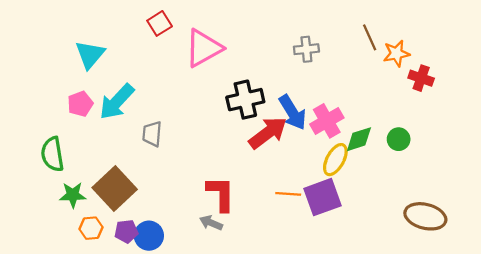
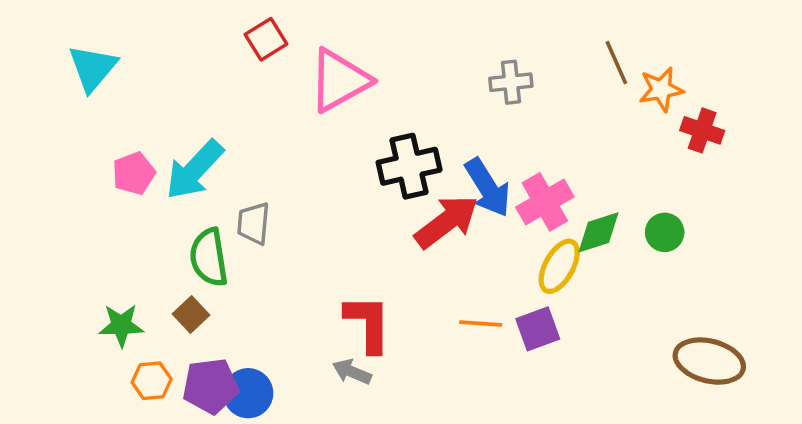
cyan triangle: (90, 55) -> (93, 68), moved
green semicircle: (52, 154) -> (209, 257), moved
brown square: (115, 188) -> (191, 315), size x0.5
purple square: (322, 197) -> (538, 329), size x0.7
purple pentagon: (126, 231) -> (211, 386), size x1.4

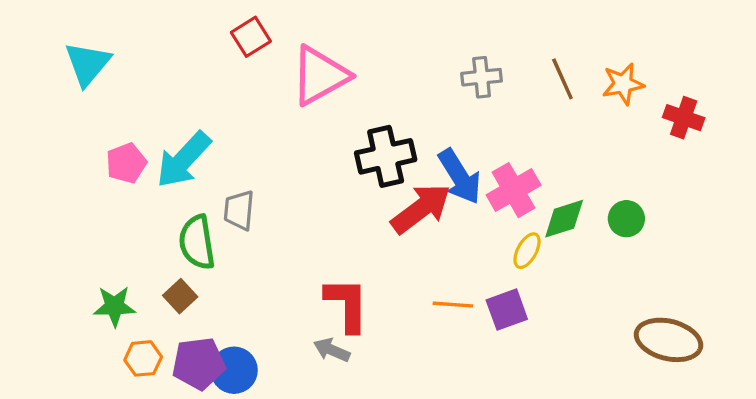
brown line: (616, 63) -> (562, 79), moved
red cross: (702, 130) -> (684, 118), moved
yellow ellipse: (559, 266) -> (527, 251), size x0.7

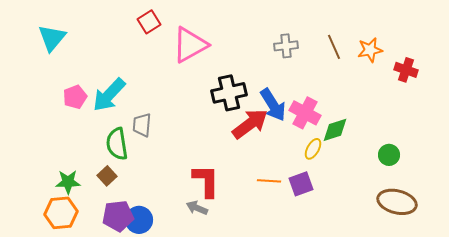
pink cross: (514, 190) -> (305, 113), turned -32
green circle: (626, 219) -> (389, 155), moved
orange hexagon: (143, 358) -> (61, 213), moved, size x1.5

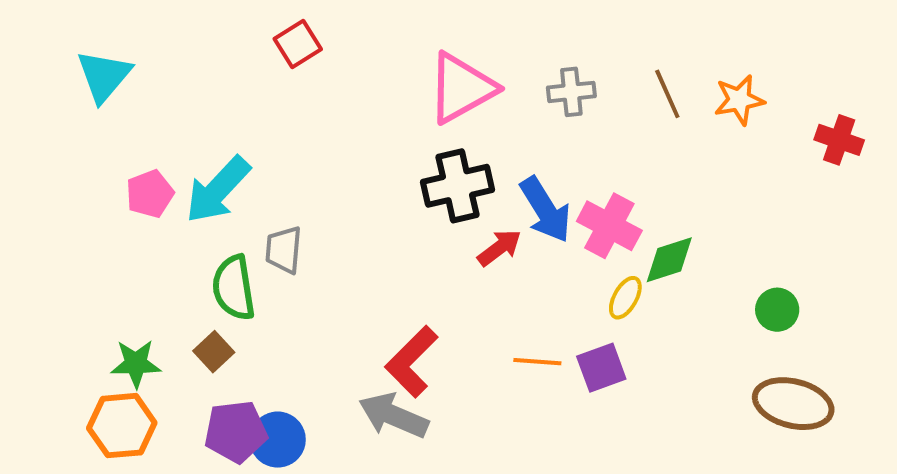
pink triangle: (190, 45) -> (461, 88), moved
red cross: (406, 70) -> (839, 140), moved
red arrow: (250, 124) -> (499, 248), size x0.6
red L-shape: (206, 181) -> (412, 362), turned -135
gray arrow: (197, 208) -> (394, 416), size x1.6

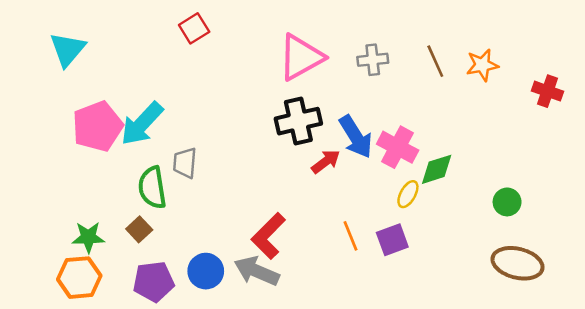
pink pentagon: (150, 194) -> (97, 126), size x1.6
orange line: (537, 362) -> (351, 236), turned 64
blue circle: (278, 440) -> (206, 271), moved

